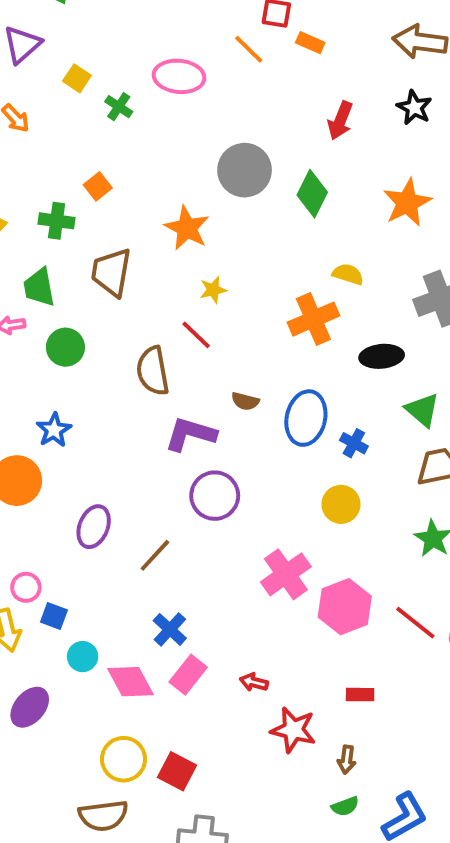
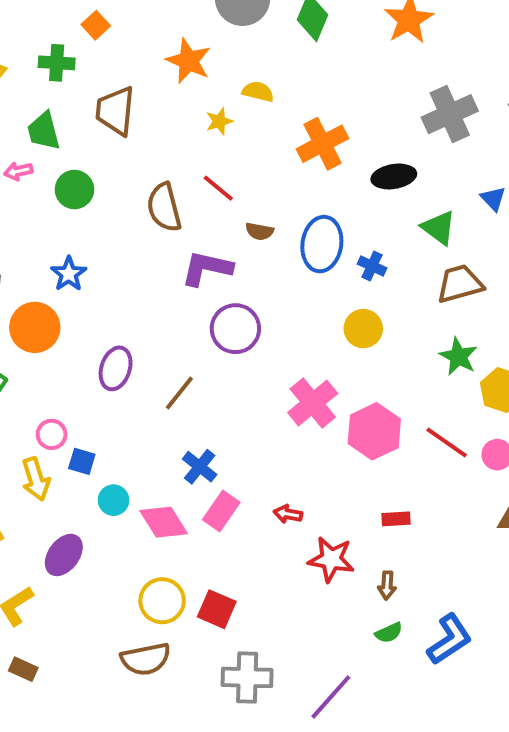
yellow semicircle: (348, 274) -> (258, 92), moved
red line: (196, 335) -> (218, 188), moved

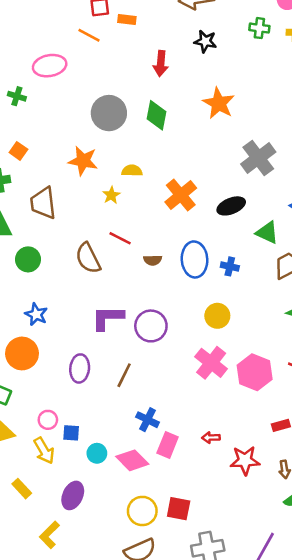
purple L-shape: (207, 268) -> (108, 318), moved
yellow circle: (363, 329) -> (217, 316), moved

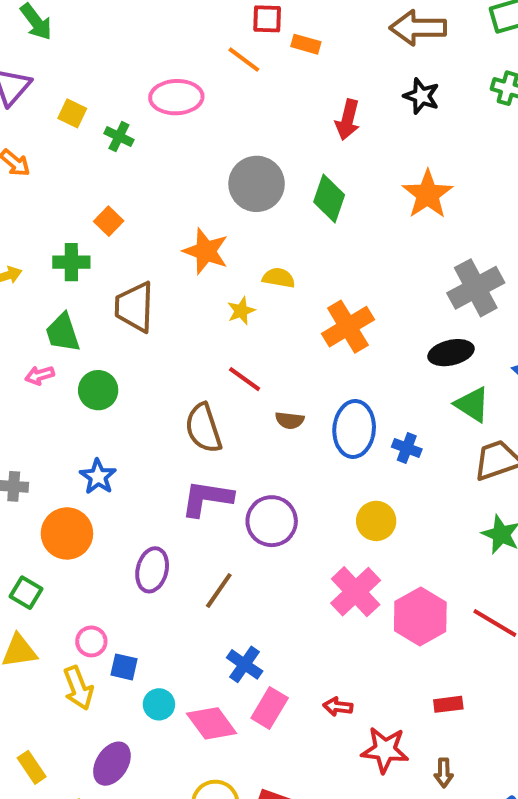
black ellipse: (231, 206) -> (451, 353), moved
brown semicircle: (88, 258) -> (203, 428), moved
yellow rectangle: (22, 489) -> (32, 767), moved

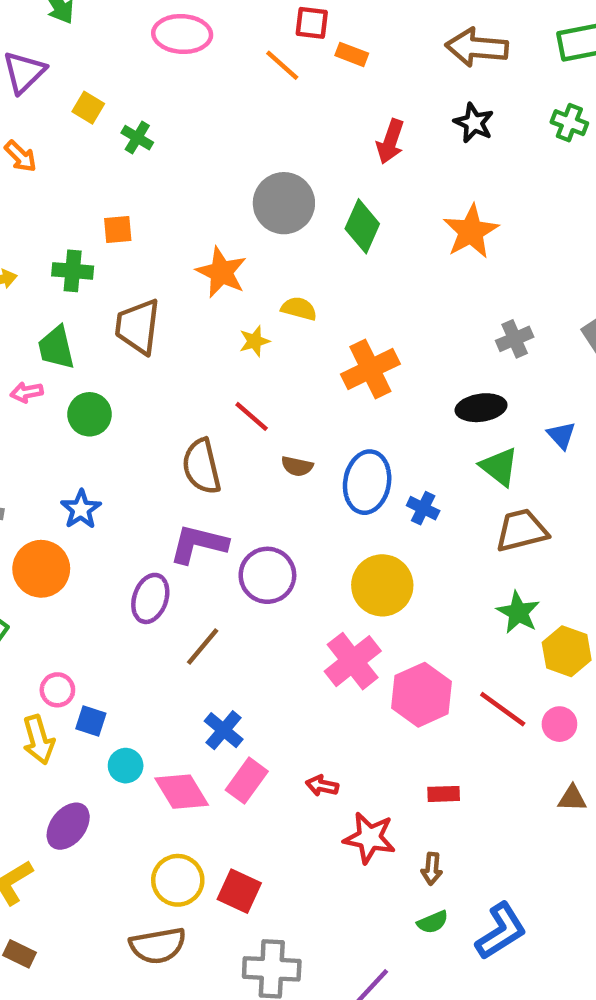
pink ellipse: (176, 97) -> (182, 34), moved
orange square: (109, 221) -> (118, 230), turned 36
gray cross: (476, 288) -> (515, 339), size x0.6
yellow circle: (376, 521) -> (382, 585), size x1.4
purple ellipse: (152, 570) -> (150, 598), moved

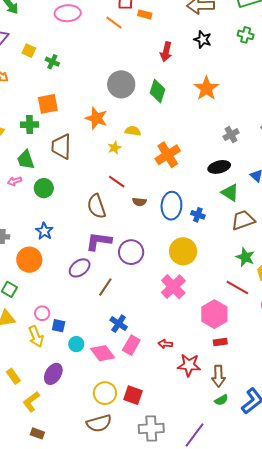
orange square: (118, 230) -> (48, 104), size x1.5
purple ellipse: (150, 598) -> (80, 268), turned 40
pink hexagon: (421, 695) -> (214, 314), moved
red line: (503, 709) -> (237, 287), moved
brown arrow: (432, 869) -> (218, 376), size x1.5

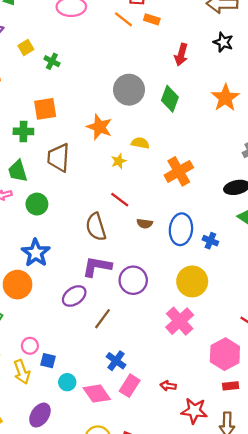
orange rectangle: (145, 14) -> (152, 19), moved
yellow square: (29, 51) -> (26, 48), turned 32
blue star: (44, 231) -> (36, 253), size x1.4

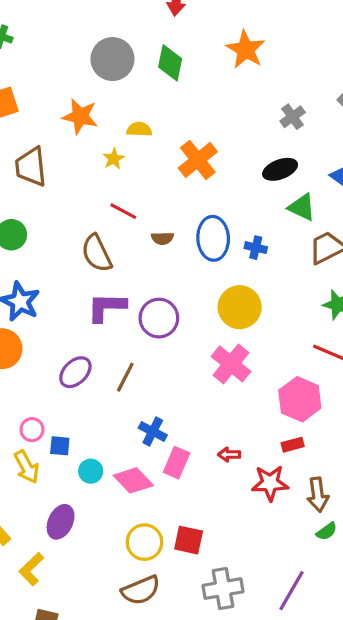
purple ellipse: (74, 296) -> (75, 372), moved
red rectangle: (231, 386) -> (293, 445), moved

